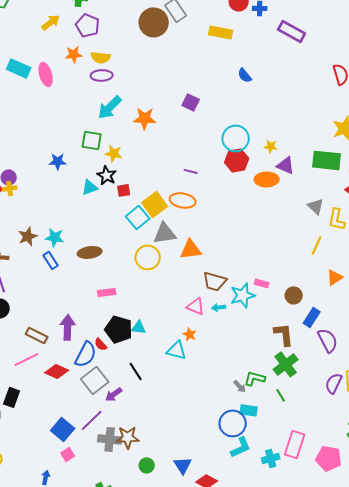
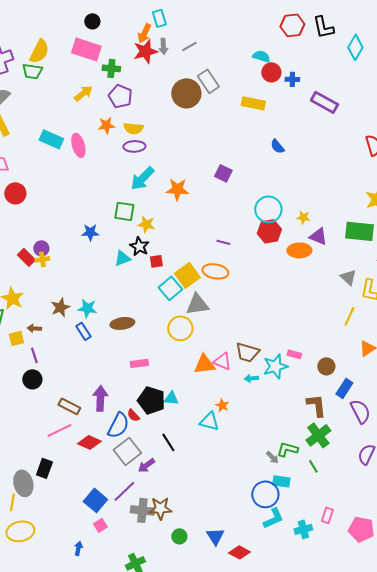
orange triangle: (191, 249) -> (204, 364), moved
pink triangle: (196, 306) -> (222, 361), moved
pink rectangle: (295, 444) -> (327, 515), size x0.6

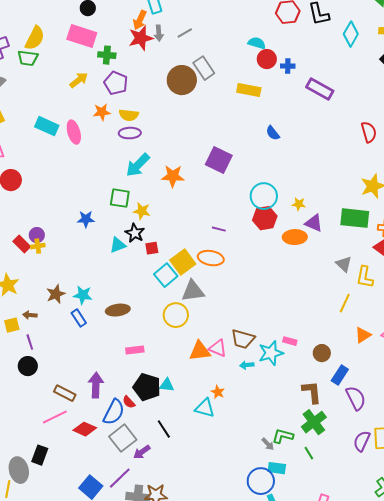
purple square: (223, 173) -> (219, 160), size x1.5

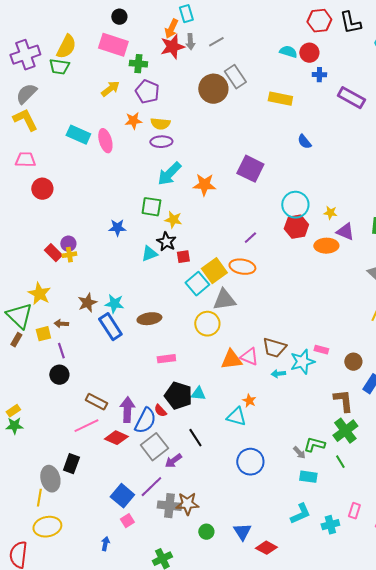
red circle: (267, 59) -> (309, 53), moved
purple line: (219, 229) -> (250, 238), turned -56
blue rectangle: (79, 318) -> (110, 327), size x1.5
purple arrow: (96, 385) -> (127, 410), moved
blue circle: (261, 481) -> (250, 462), moved

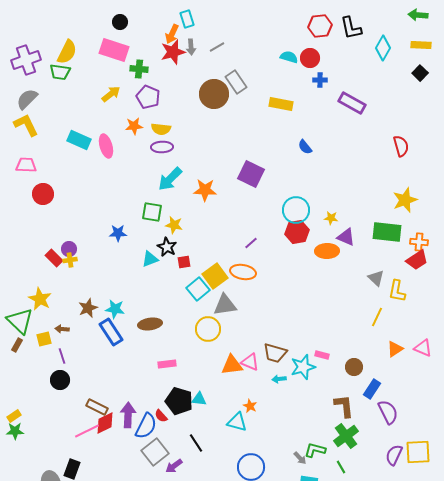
red diamond: (116, 438) -> (105, 423), moved, turned -50

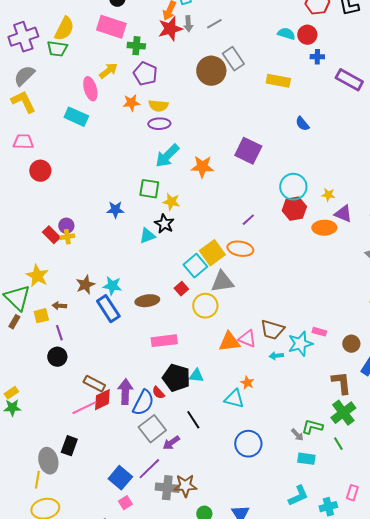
pink ellipse: (106, 146) -> (90, 89), moved
red square: (184, 262) -> (181, 289), moved, turned -32
pink rectangle: (167, 364) -> (164, 341), size x1.4

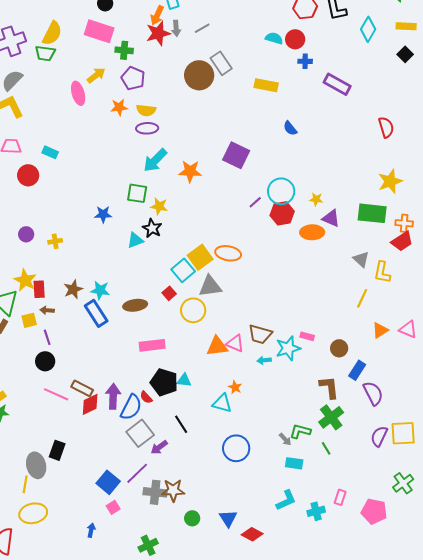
cyan rectangle: (76, 117) -> (50, 152), moved, size x0.7
purple line: (248, 220) -> (255, 202), moved
purple circle: (66, 226) -> (26, 234), moved
red rectangle: (51, 235) -> (39, 289), moved, turned 42
pink line: (84, 408) -> (56, 394), moved, turned 50

